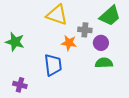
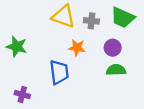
green trapezoid: (110, 16) -> (123, 18), turned 65
gray cross: (85, 30) -> (91, 21), moved

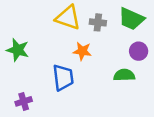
purple circle: (113, 48) -> (139, 51), moved
purple cross: (22, 94) -> (24, 101), turned -32

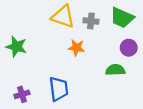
blue trapezoid: (63, 77) -> (59, 89), moved

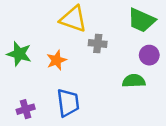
gray cross: (91, 21) -> (98, 43), moved
orange star: (76, 48) -> (57, 60), moved, turned -30

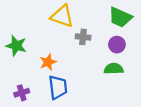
purple circle: (149, 55) -> (117, 45), moved
orange star: (57, 60) -> (48, 62), moved

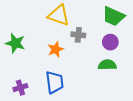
orange star: (48, 62) -> (56, 49), moved

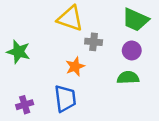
orange star: (56, 49) -> (75, 66), moved

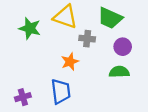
green trapezoid: (135, 20) -> (110, 18), moved
green star: (18, 52) -> (30, 28), moved

